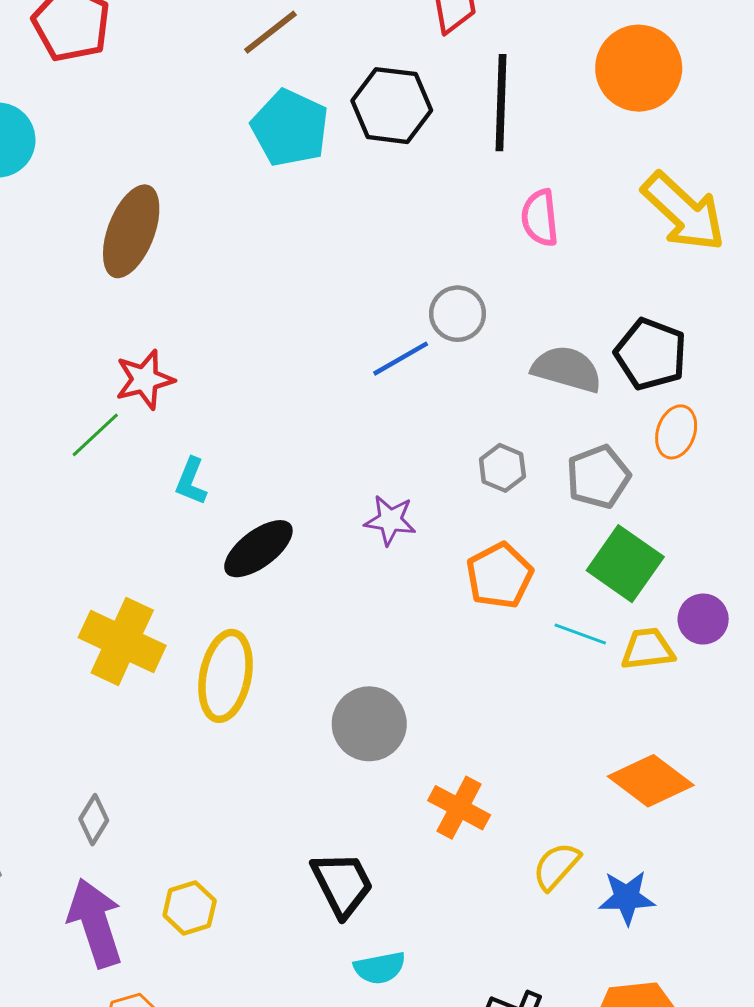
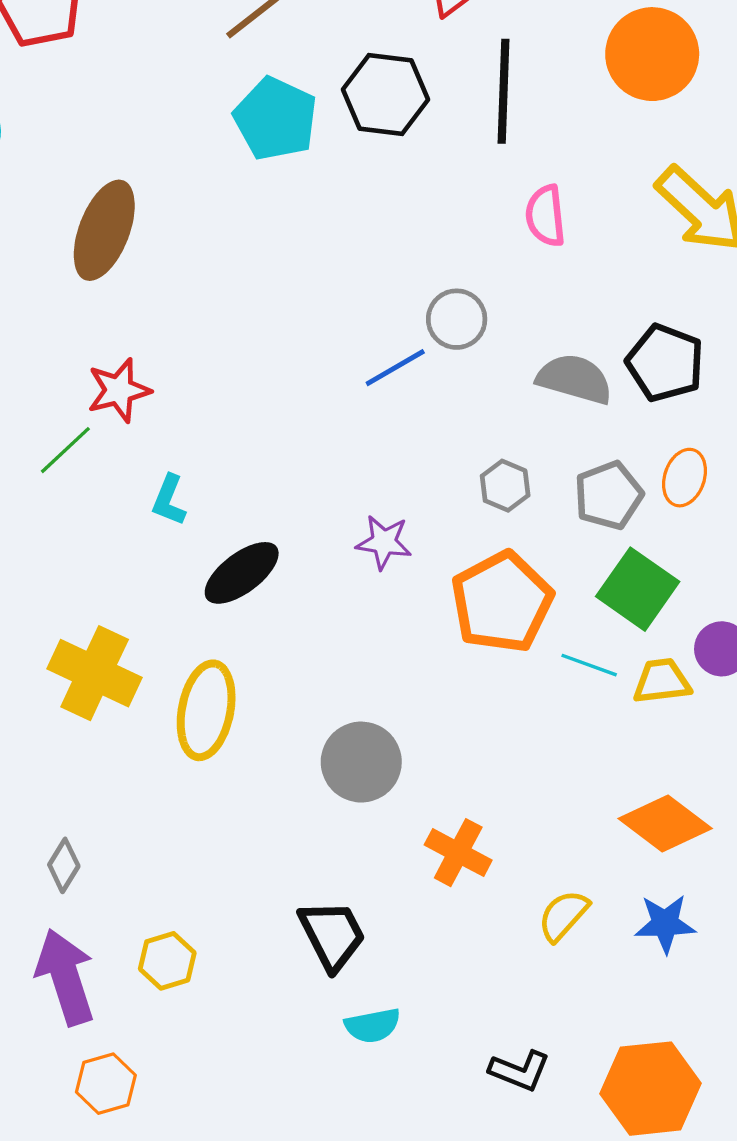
orange ellipse: (676, 432) -> (685, 478), moved
orange pentagon: (499, 576) -> (502, 602), size x1.4
blue star: (627, 898) -> (665, 924), moved

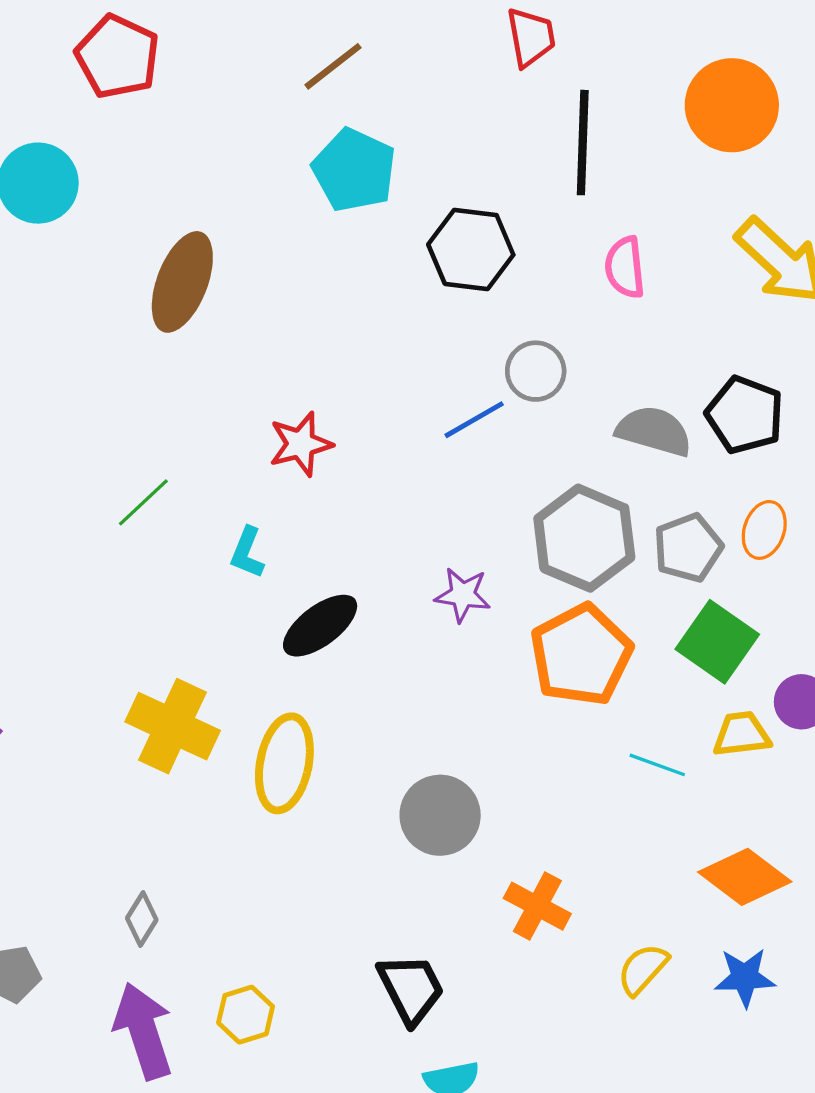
black hexagon: (385, 94) -> (471, 250), moved
red star: (119, 390) -> (301, 444), moved
gray hexagon: (505, 486) -> (584, 538), size x2.0
cyan line: (589, 665) -> (657, 765), moved

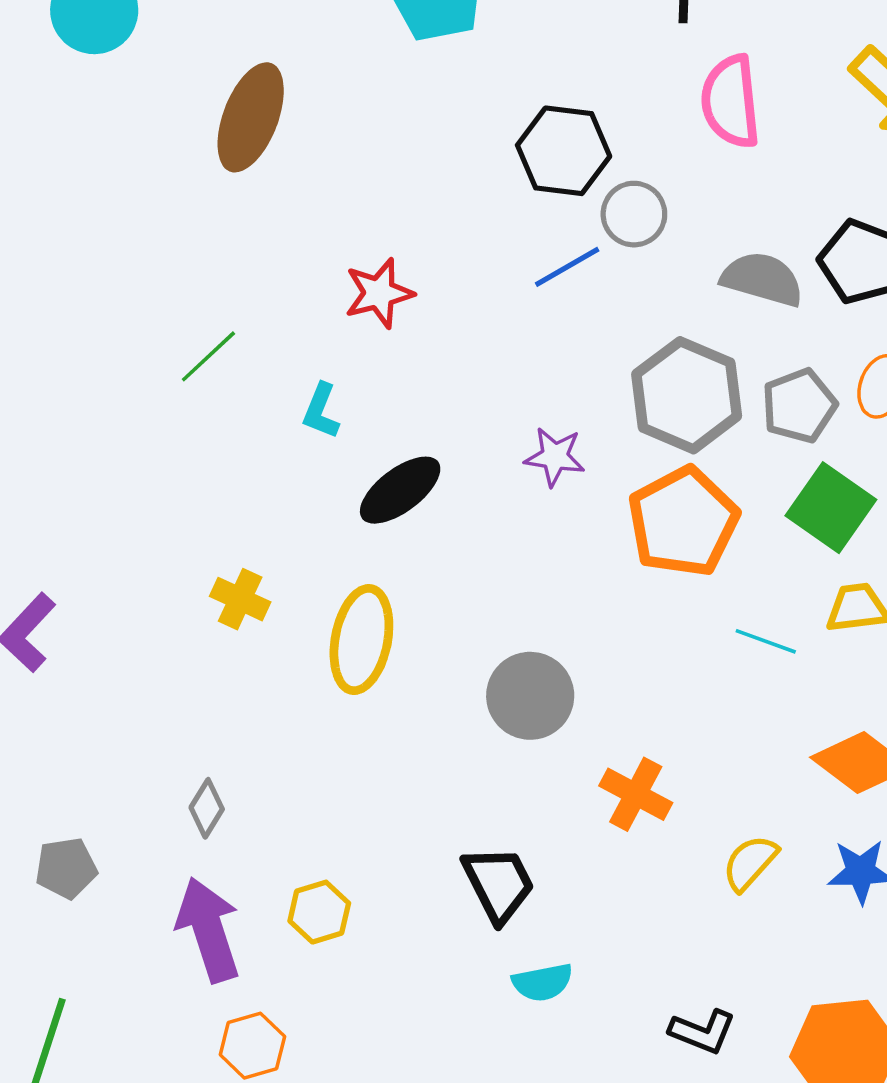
black hexagon: (471, 250) -> (564, 151), moved
pink semicircle: (625, 267) -> (731, 102), size x1.4
yellow cross: (173, 726) -> (240, 599), size x0.6

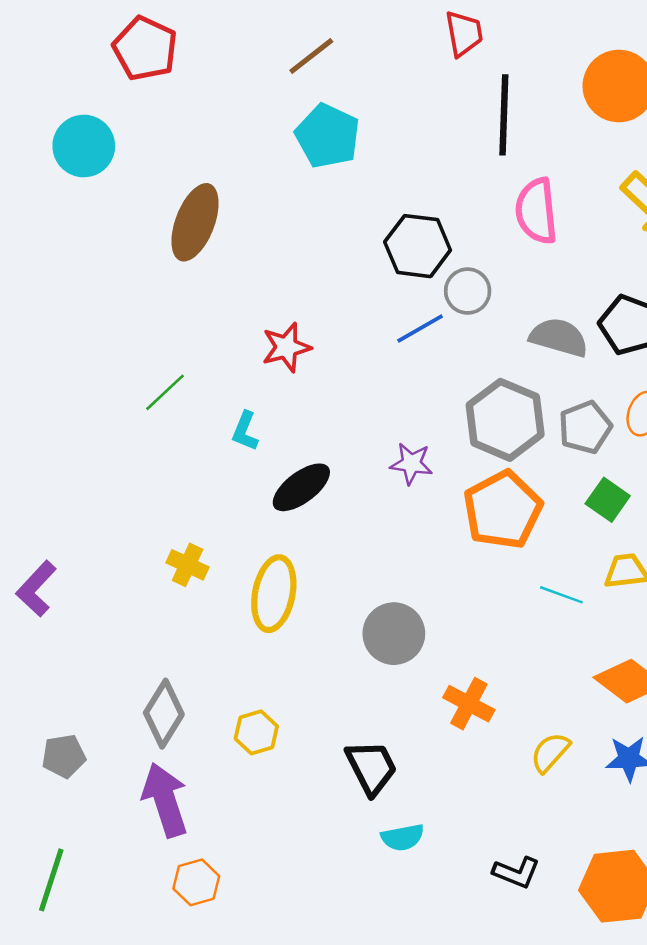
green square: (831, 508) -> (608, 500), size x0.7
gray diamond: (207, 808) -> (164, 714), size x1.6
yellow hexagon: (319, 912) -> (256, 732), moved

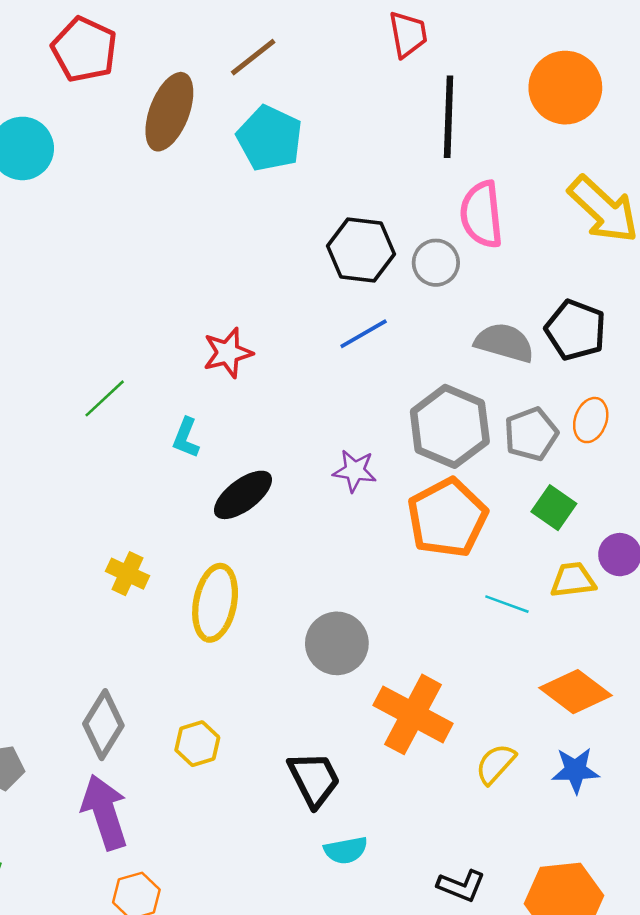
brown ellipse: (195, 222) -> (169, 112), moved
gray circle: (468, 291) -> (436, 263), moved
orange cross: (469, 704) -> (413, 714), size x1.5

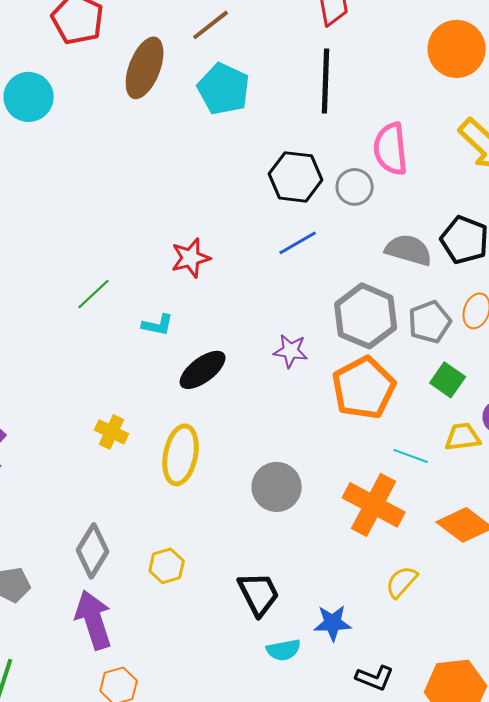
black line: (449, 117) -> (326, 81), moved
cyan L-shape: (186, 438) -> (158, 325), turned -100
orange cross: (413, 714) -> (374, 505), moved
blue star: (575, 770) -> (333, 623), moved

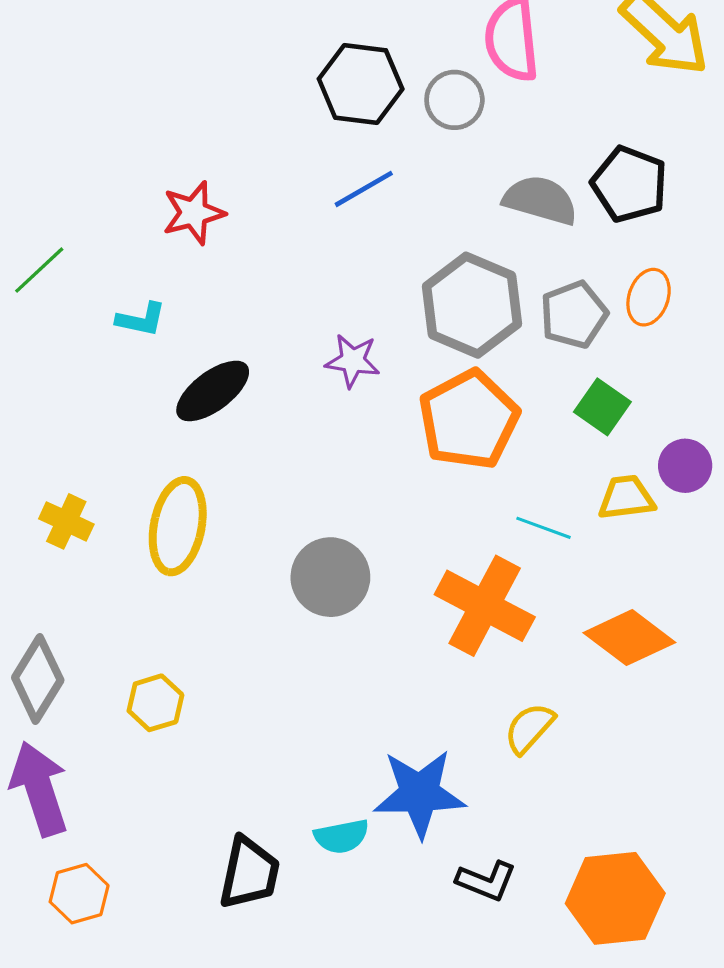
yellow cross: (112, 432) -> (66, 521), moved
black trapezoid: (259, 594) -> (249, 873), moved, turned 39
blue star: (333, 623) -> (419, 793), size x1.5

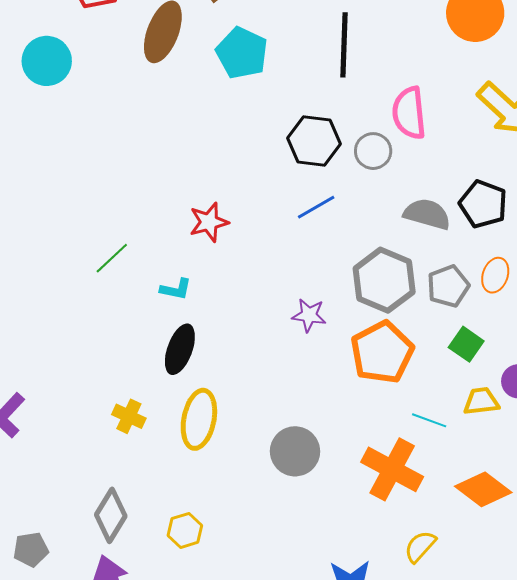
black ellipse: (213, 391) -> (180, 349), moved, turned -33

